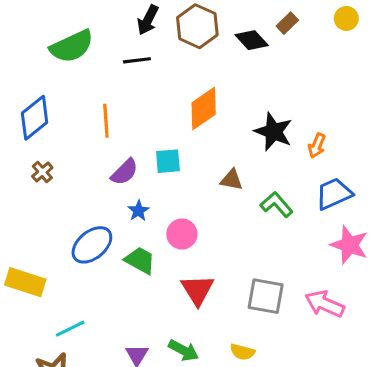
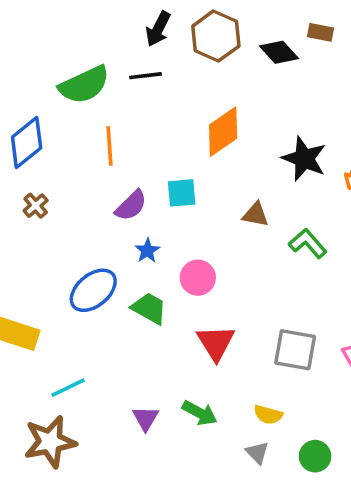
brown rectangle: (287, 23) -> (320, 32), turned 55
green semicircle: (72, 46) -> (84, 85), moved

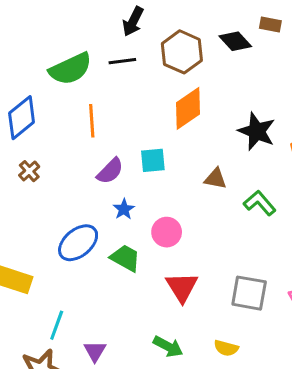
brown hexagon: (216, 36) -> (182, 52), moved
cyan line: (68, 388) -> (57, 325), turned -44
purple triangle: (146, 418) -> (95, 351), moved

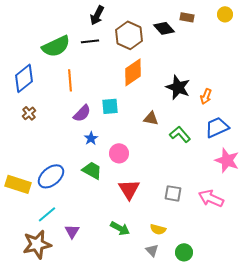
blue ellipse: (78, 243) -> (51, 176), moved
gray square: (249, 293) -> (173, 193), size x0.7
cyan line: (57, 325) -> (47, 214), turned 30

